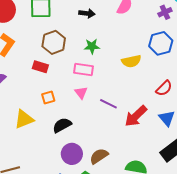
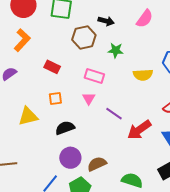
brown hexagon: (54, 42) -> (84, 37), moved
green star: (92, 46) -> (116, 50), moved

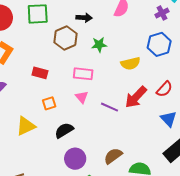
red arrow: (139, 130) -> (136, 97), moved
brown semicircle: (97, 164) -> (113, 156), moved

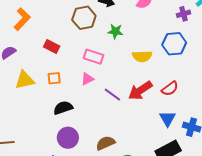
pink triangle: (82, 97) -> (87, 79), turned 32
yellow triangle: (26, 126) -> (25, 80), moved

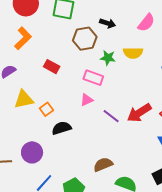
green star: (115, 31) -> (108, 58), moved
yellow semicircle: (142, 56) -> (133, 53), moved
orange square: (54, 78) -> (46, 109), moved, turned -32
purple circle: (68, 138) -> (32, 152), moved

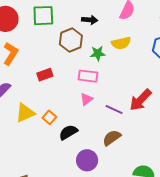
red rectangle: (52, 67) -> (45, 75), turned -35
purple circle: (32, 152) -> (87, 160), moved
brown semicircle: (103, 164) -> (112, 138), moved

